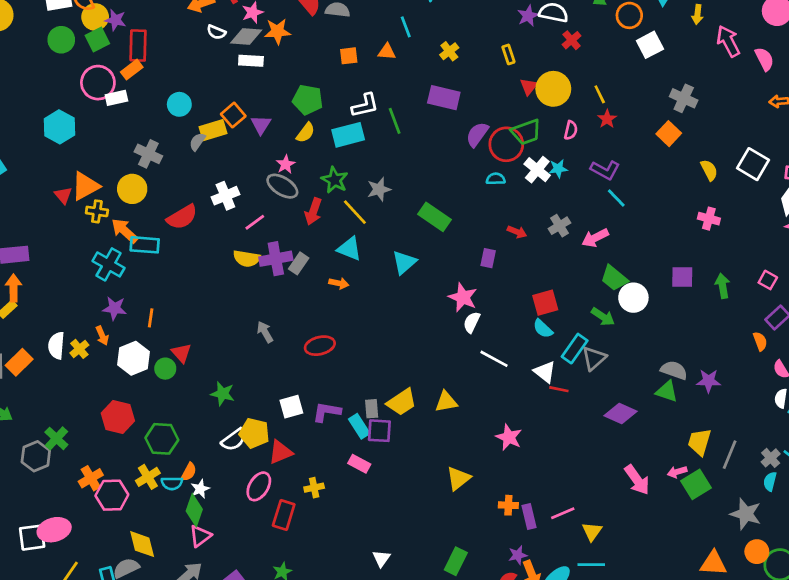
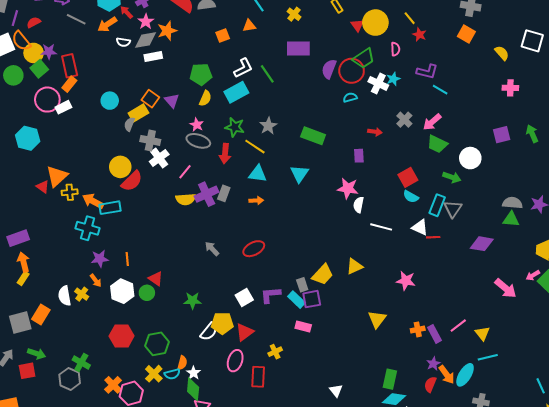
gray cross: (148, 154) -> (150, 140), moved
yellow circle: (132, 189) -> (120, 167), moved
green trapezoid: (614, 278) -> (437, 144), moved

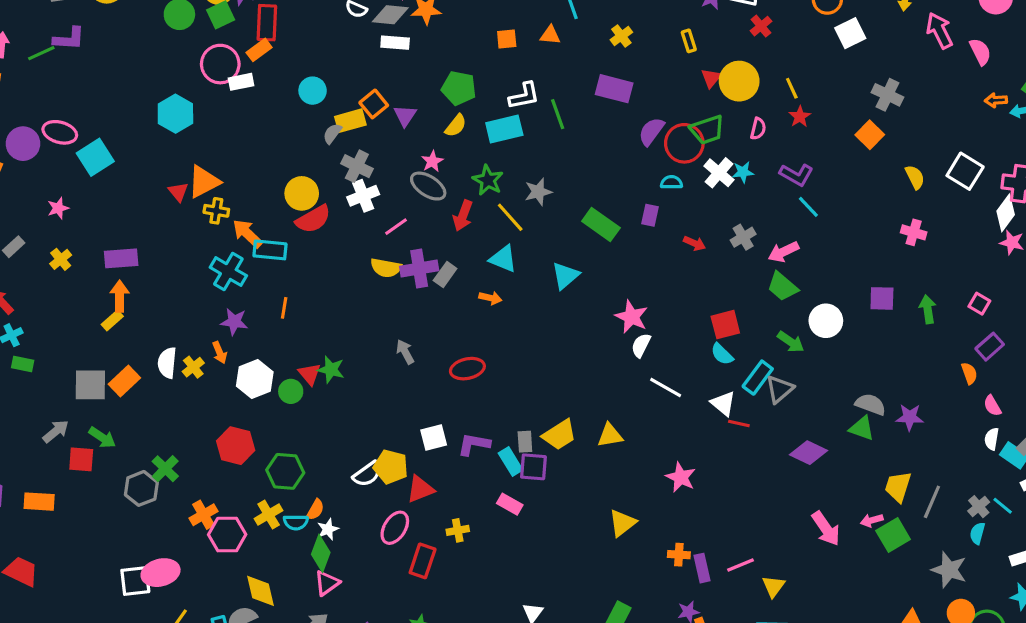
purple rectangle: (359, 156) -> (650, 215), moved
orange line: (127, 259) -> (284, 308), moved
green star: (193, 301) -> (331, 370), moved

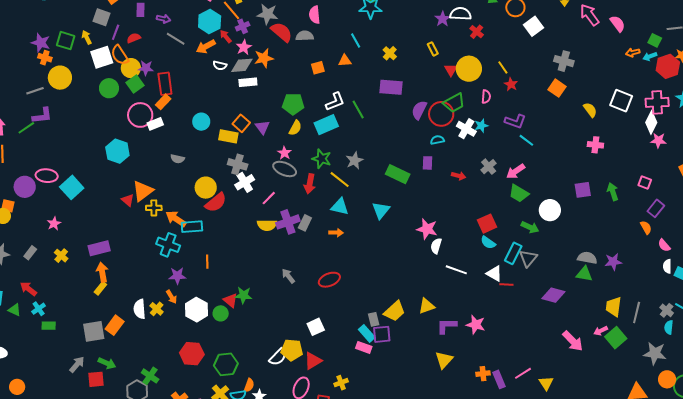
yellow rectangle: (350, 121) -> (228, 136), turned 36
gray semicircle: (332, 134) -> (178, 159), moved, turned -104
purple L-shape: (474, 444) -> (447, 326), moved
pink rectangle: (510, 504) -> (364, 347), moved

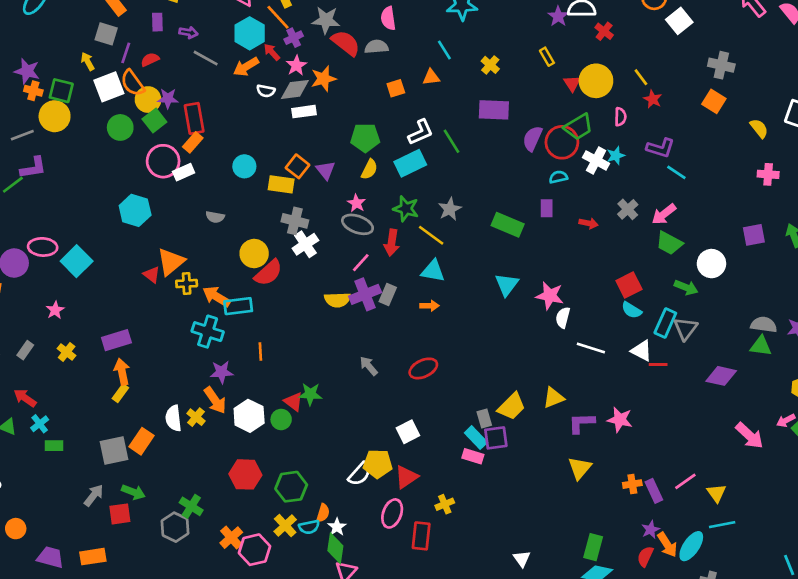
green square: (66, 41) -> (61, 91), moved
pink line: (269, 198) -> (361, 263), moved
cyan triangle: (381, 210) -> (507, 285), moved
orange arrow: (171, 297) -> (215, 400), size x1.5

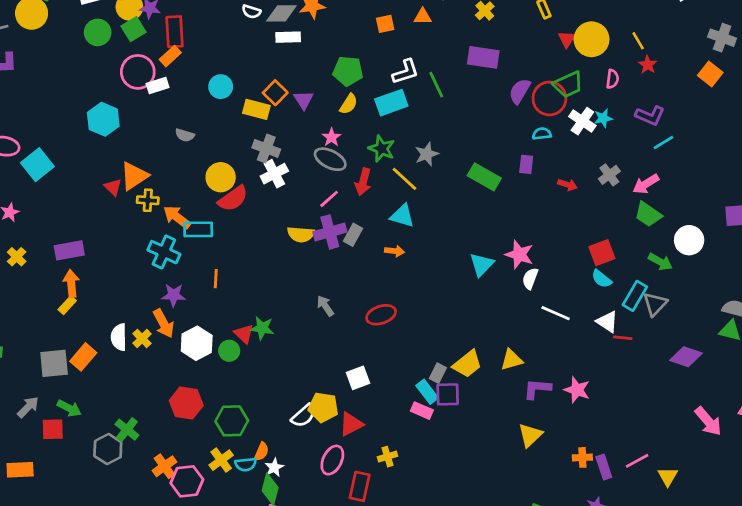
cyan line: (676, 172) -> (663, 143), turned -72
cyan triangle: (507, 285) -> (482, 265), moved
gray rectangle: (484, 418) -> (438, 373), turned 36

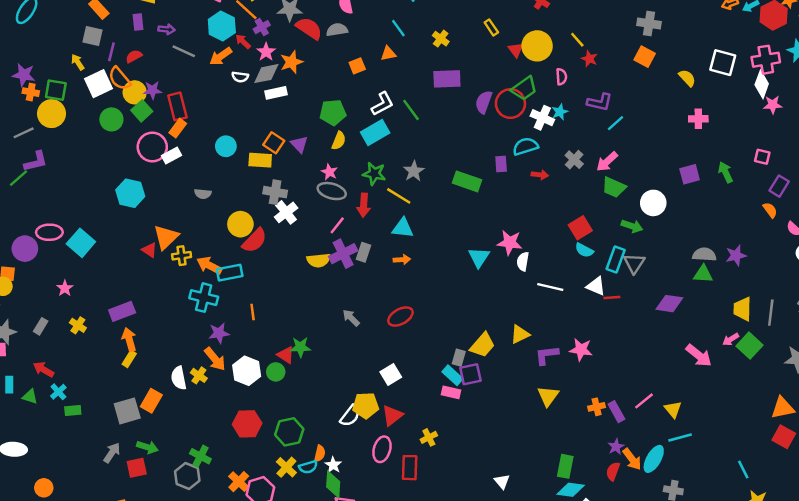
cyan semicircle: (542, 134) -> (525, 146), moved, size x1.5

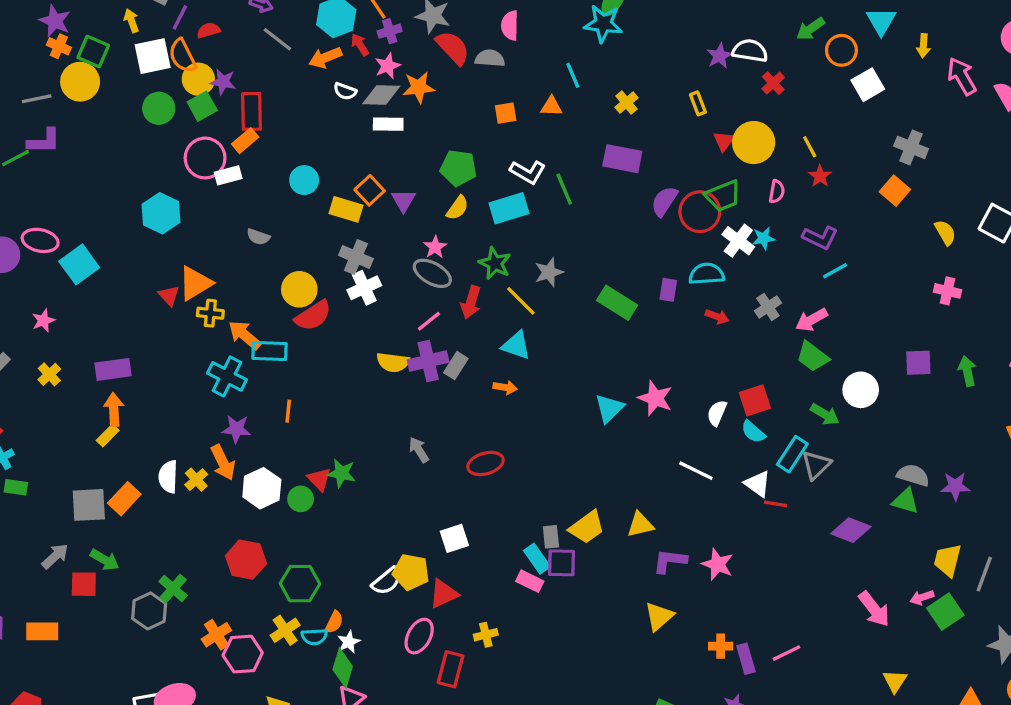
white L-shape: (382, 104) -> (528, 172), turned 45
white semicircle: (523, 261) -> (717, 413), moved
gray rectangle: (459, 358) -> (551, 537), turned -35
yellow triangle: (673, 409) -> (895, 681), moved

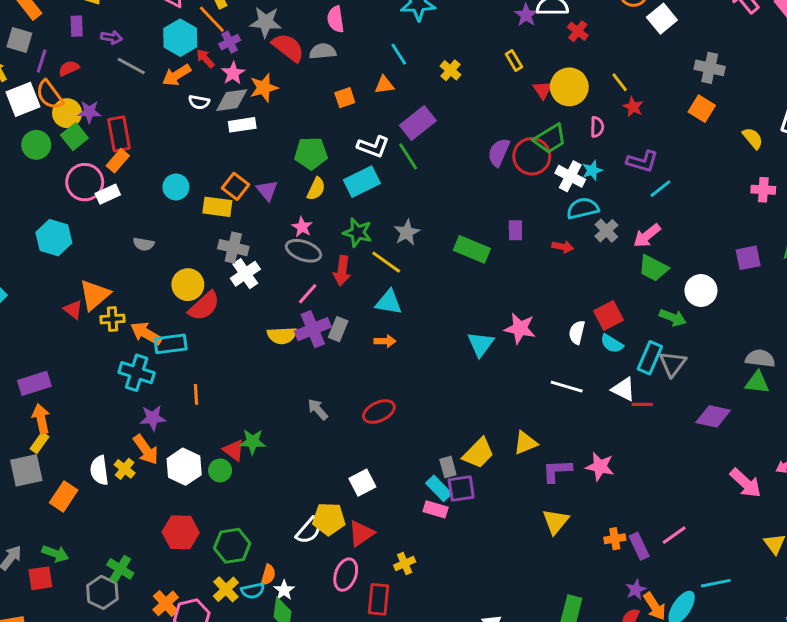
purple rectangle: (622, 159) -> (418, 123), moved, turned -40
cyan semicircle: (707, 274) -> (583, 208), moved
gray square: (89, 505) -> (26, 470), moved

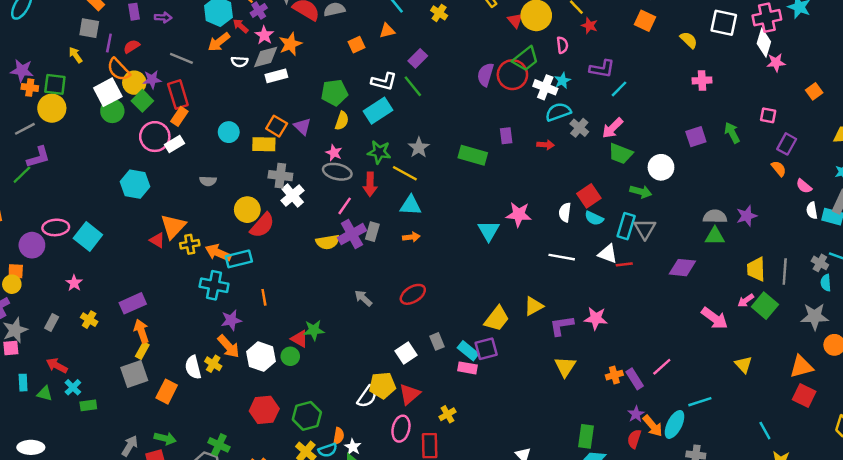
gray line: (131, 66) -> (181, 58), moved
white square: (23, 99) -> (108, 92), moved
purple rectangle: (418, 123) -> (418, 58), size x0.7
gray rectangle: (448, 467) -> (437, 341), moved

